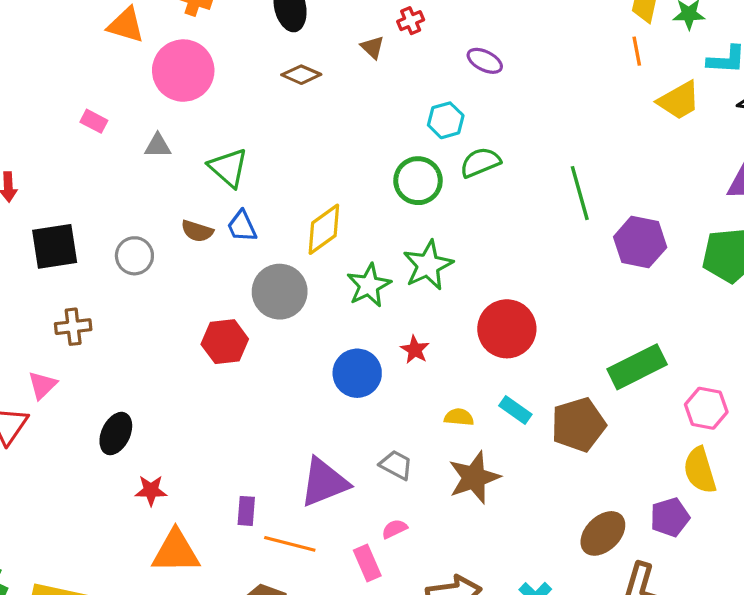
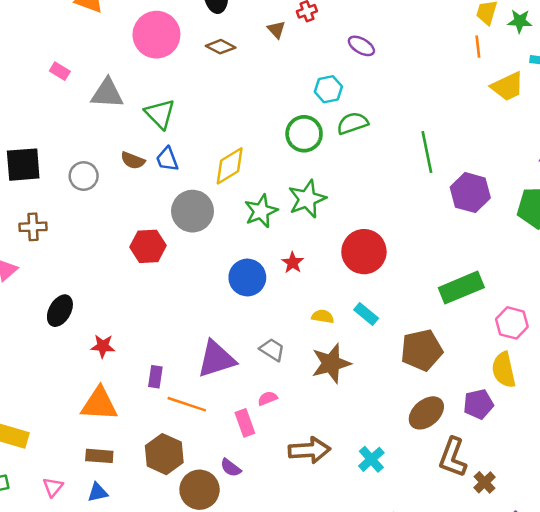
pink circle: (183, 71) -> (156, 35), moved
gray triangle: (158, 146) -> (107, 93), size x1.6
brown pentagon: (578, 425) -> (422, 350), moved
red star: (151, 490) -> (103, 346), moved

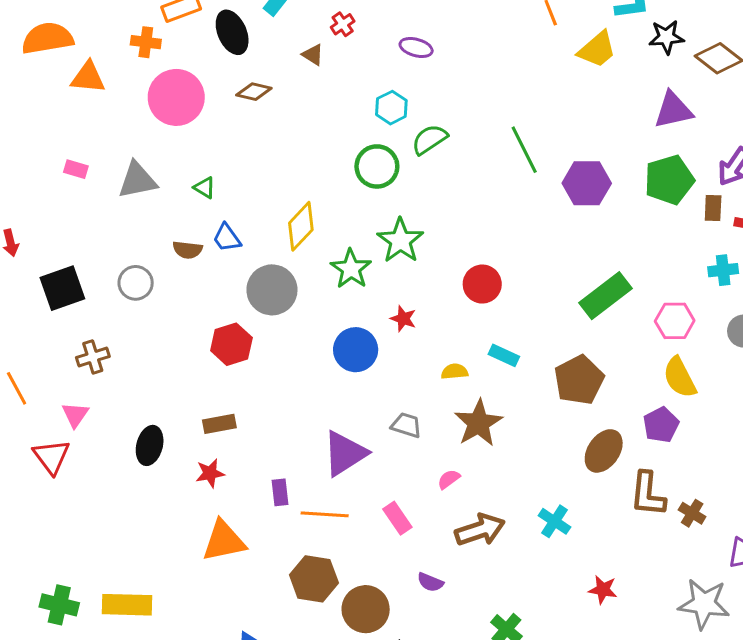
green triangle: (160, 114) -> (205, 188), size x0.6
red circle: (364, 252) -> (482, 284), size x0.7
pink semicircle: (268, 398) -> (449, 479), moved
brown rectangle: (99, 456) -> (219, 424), moved
purple semicircle: (231, 468) -> (430, 582), moved

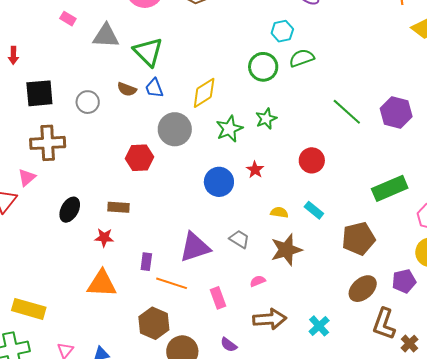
green line: (524, 150) -> (347, 112), moved, turned -36
green triangle: (205, 188) -> (148, 52), size x2.0
green star: (400, 241) -> (266, 119), size x0.7
brown cross: (93, 357) -> (48, 143), size x1.6

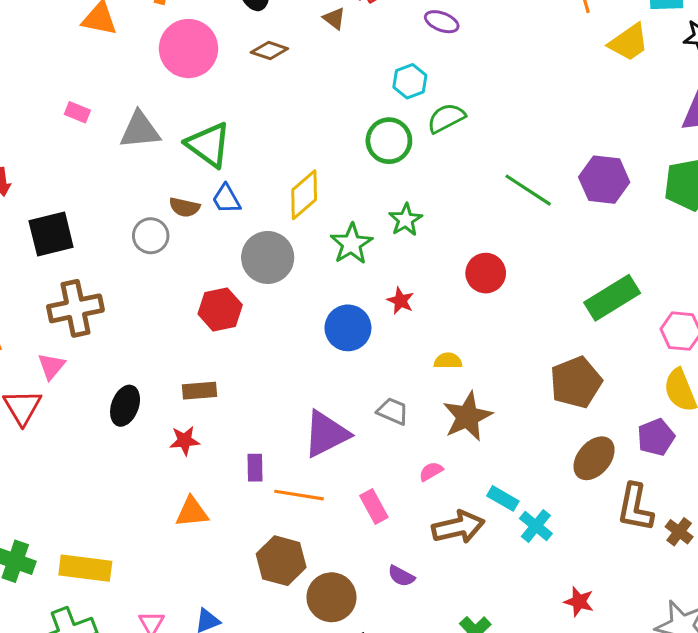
gray circle: (88, 102) -> (151, 236), moved
cyan rectangle: (314, 210) -> (503, 498), moved
orange triangle: (102, 284) -> (192, 512), size x0.7

